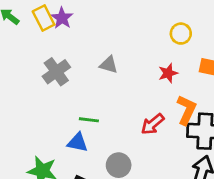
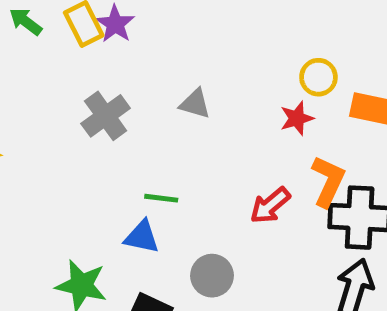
yellow circle: (181, 34) -> (318, 77), moved

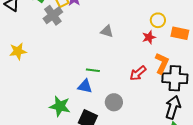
gray cross: (106, 116) -> (53, 15), moved

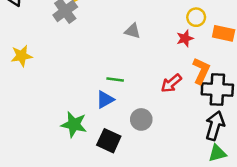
blue triangle: (85, 86) -> (105, 100), turned -42

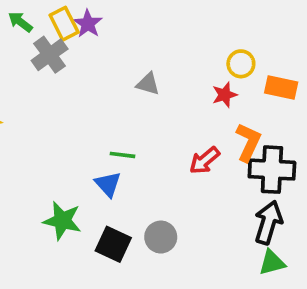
blue triangle: (105, 100) -> (108, 184), turned -42
gray circle: (141, 119) -> (161, 237), moved

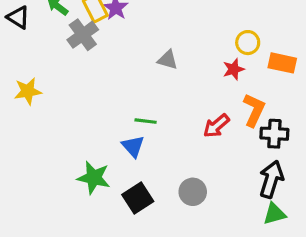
black cross: (272, 170) -> (274, 134), size x0.7
gray circle: (161, 237) -> (193, 192), moved
black square: (113, 244) -> (138, 198), turned 32

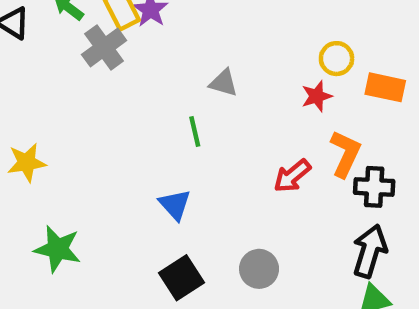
yellow star: (28, 91) -> (27, 163), moved
green line: (146, 121) -> (195, 132), moved, turned 70
green star: (94, 178) -> (58, 249), moved

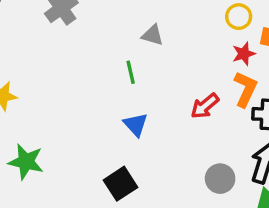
red star: (317, 96) -> (244, 54), moved
blue triangle: (175, 205) -> (136, 125), moved
gray circle: (259, 269) -> (220, 179), moved

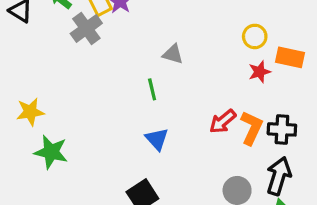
orange L-shape: (245, 89) -> (251, 128), moved
green star: (26, 162) -> (51, 152), moved

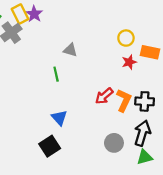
blue triangle: (157, 139) -> (59, 118), moved

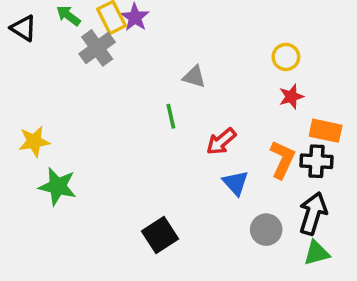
orange rectangle: (150, 52) -> (326, 131), moved
red arrow: (104, 96) -> (221, 141), moved
blue triangle: (59, 118) -> (236, 183), moved

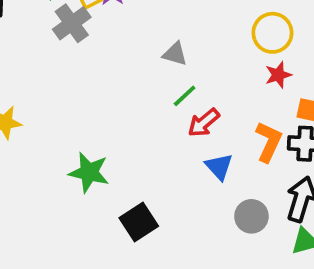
yellow circle: (286, 57) -> (272, 33), size x1.4
green line: (171, 116) -> (185, 96), moved, turned 60
green star: (58, 186) -> (89, 172), moved

